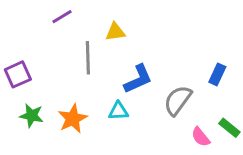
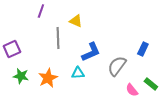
purple line: (62, 17) -> (41, 11), turned -40
yellow triangle: (115, 32) -> (76, 21), turned 32

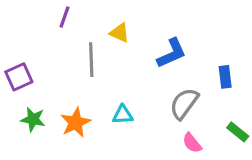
blue rectangle: (143, 49) -> (225, 77), turned -32
blue L-shape: (91, 52) -> (172, 53), moved
pink semicircle: (132, 90) -> (192, 143), moved

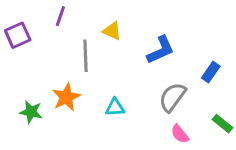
purple square: (19, 77) -> (18, 35), moved
blue rectangle: (225, 77) -> (211, 72), turned 42
orange star: (76, 123) -> (66, 97), moved

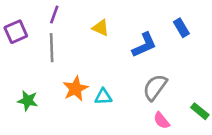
gray line: (85, 56) -> (52, 48), moved
blue rectangle: (211, 72) -> (181, 28), moved, turned -66
orange star: (66, 97) -> (75, 89), moved

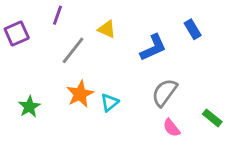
gray line: (52, 48) -> (73, 50), moved, turned 40
cyan triangle: (103, 97) -> (110, 102), turned -36
green star: (28, 101) -> (29, 107), turned 30

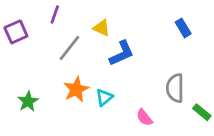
blue L-shape: (153, 48) -> (122, 53), moved
gray semicircle: (164, 93) -> (175, 88), moved, turned -36
pink semicircle: (172, 128) -> (144, 117), moved

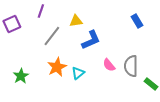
yellow triangle: (102, 28) -> (76, 21), turned -32
pink semicircle: (144, 117) -> (109, 65), moved

